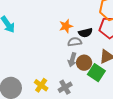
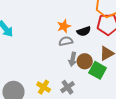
gray semicircle: (75, 42) -> (66, 41), moved

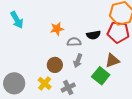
orange star: (64, 26) -> (57, 29), moved
brown circle: (85, 61) -> (55, 65), moved

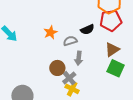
green square: (101, 76) -> (116, 68), moved
yellow cross: (45, 83) -> (72, 89), moved
gray cross: (68, 88) -> (69, 78), moved

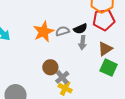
orange star: (50, 32) -> (44, 32), size x1.5
gray semicircle: (70, 41) -> (63, 31), moved
gray arrow: (79, 58) -> (83, 43), moved

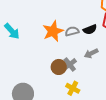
gray arrow: (83, 43) -> (91, 53), moved, turned 56
gray cross: (62, 77) -> (70, 64), moved

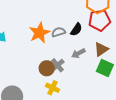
black semicircle: (90, 29) -> (76, 29), turned -32
yellow cross: (73, 88) -> (52, 88), moved

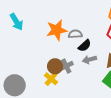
black semicircle: (76, 29) -> (85, 46), moved
yellow cross: (52, 88) -> (51, 79), moved

